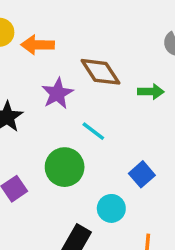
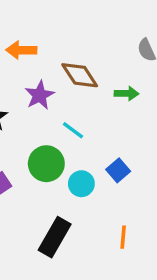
cyan circle: (111, 208) -> (81, 184), moved

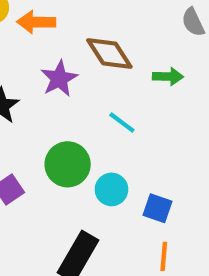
cyan line: (73, 130) -> (122, 122), moved
blue square: (118, 170) -> (158, 208), moved, turned -30

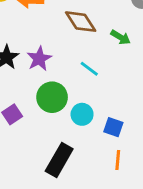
green arrow: (168, 76) -> (121, 37), turned 30
purple star: (59, 79) -> (39, 59), moved

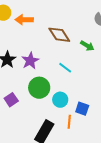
orange line: (118, 160) -> (69, 122), moved

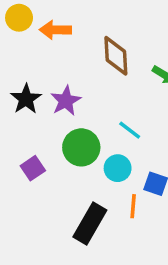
brown diamond: (59, 35) -> (116, 56), turned 30
cyan line: (65, 68) -> (130, 130), moved

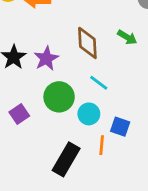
brown diamond: (116, 56) -> (87, 43), moved

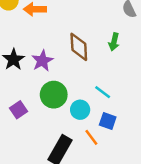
green arrow: (127, 37) -> (114, 42), turned 72
cyan line: (99, 83) -> (103, 92), moved
orange line: (102, 145) -> (91, 137), turned -42

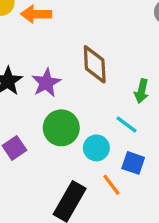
green arrow: (114, 42) -> (142, 91), moved

